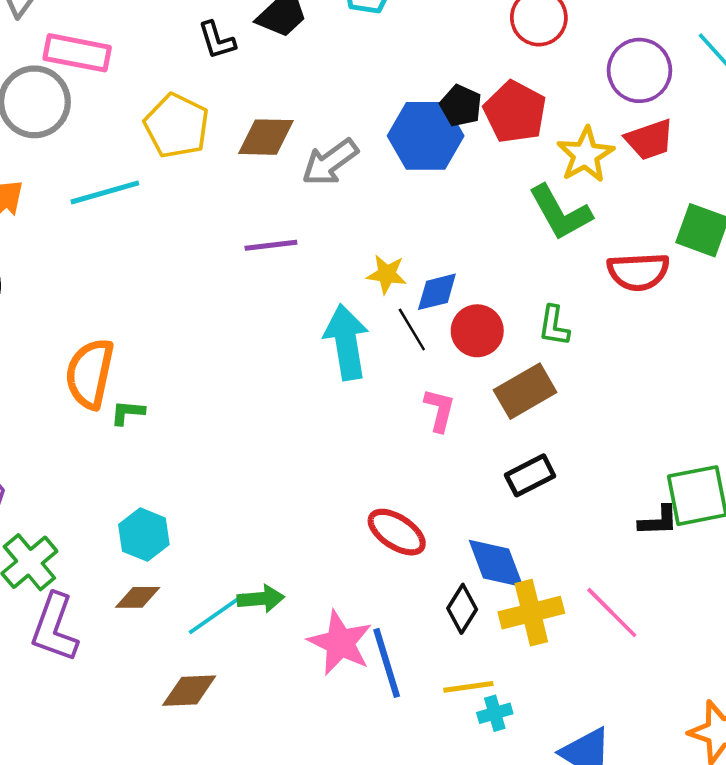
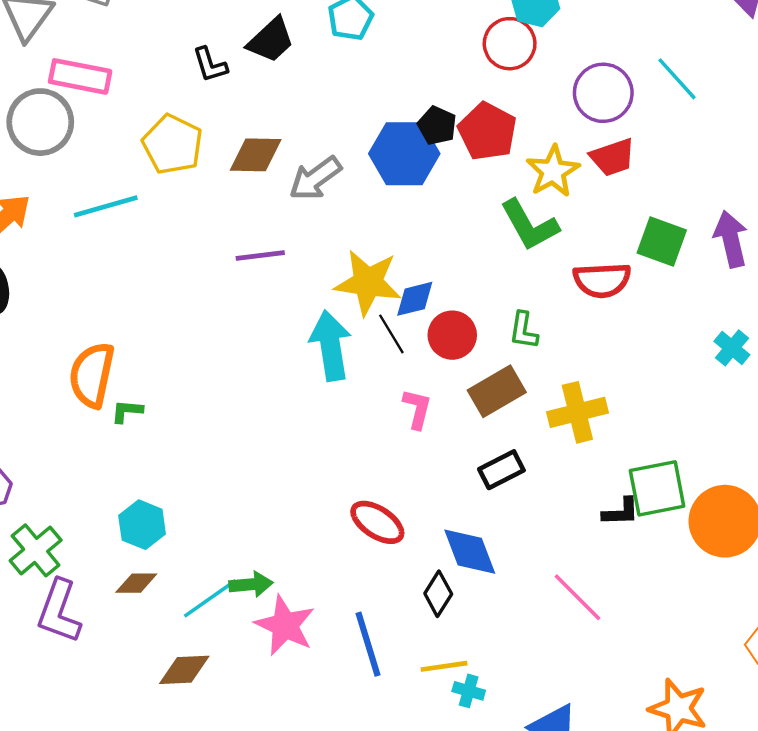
yellow star: (387, 274) -> (368, 282), size x1.8
yellow cross: (531, 613) -> (577, 412), moved
pink star: (340, 643) -> (285, 625), moved
cyan cross: (495, 713) -> (469, 691), turned 32

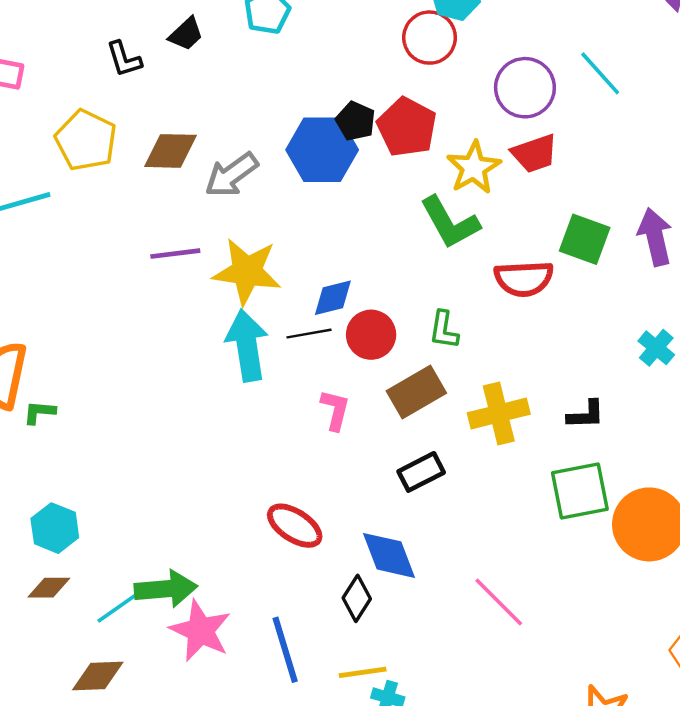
black trapezoid: (271, 40) -> (186, 34), size x0.7
yellow star: (368, 282) -> (247, 271), moved
black line: (391, 334) -> (309, 334), turned -69
black L-shape: (621, 512) -> (586, 415), moved
green arrow: (251, 584) -> (166, 589), size x1.4

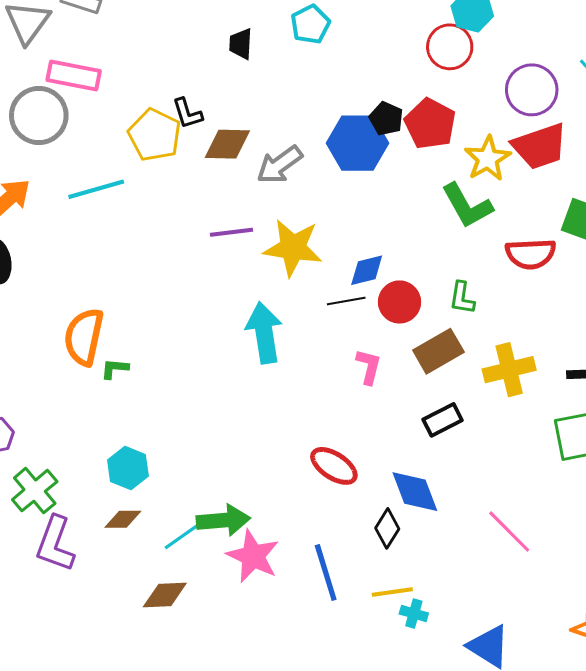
black trapezoid: (186, 34) -> (241, 44), turned 136
black L-shape: (124, 59) -> (187, 113), moved
red trapezoid: (535, 153) -> (540, 146), size x1.4
cyan arrow: (247, 345) -> (264, 333), moved

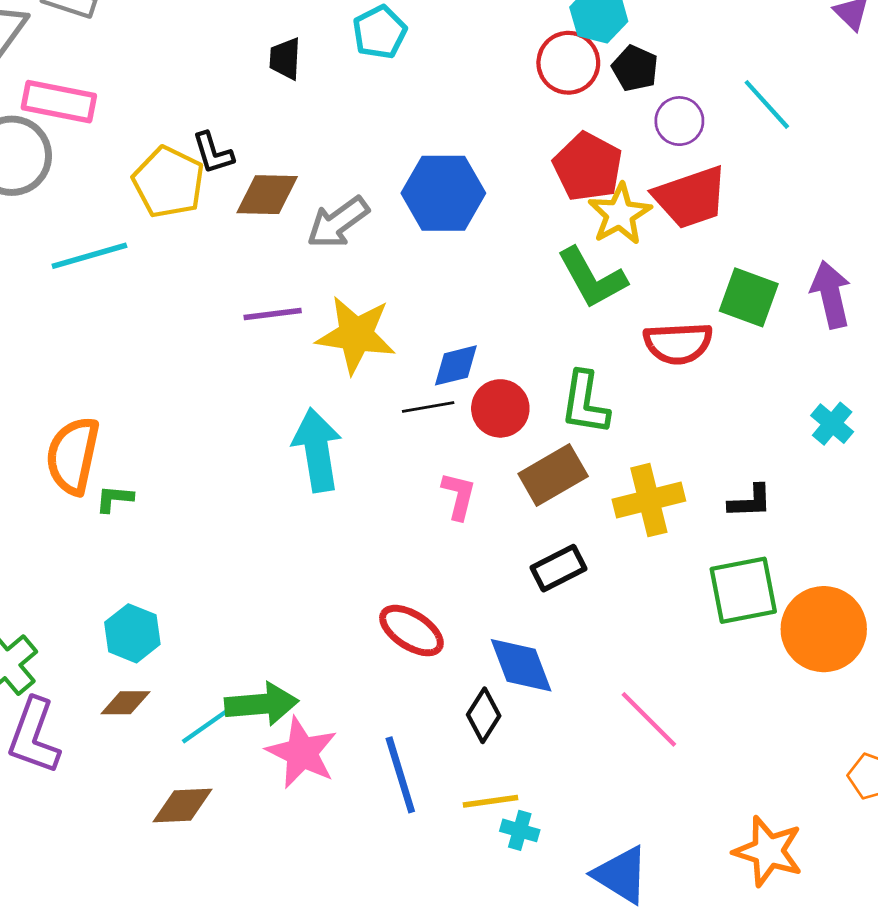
purple circle: (532, 90) -> (679, 121), size x0.7
black pentagon: (386, 119) -> (635, 68), moved
red pentagon: (430, 124) -> (588, 167), moved
green L-shape: (462, 298) -> (585, 403), size x1.4

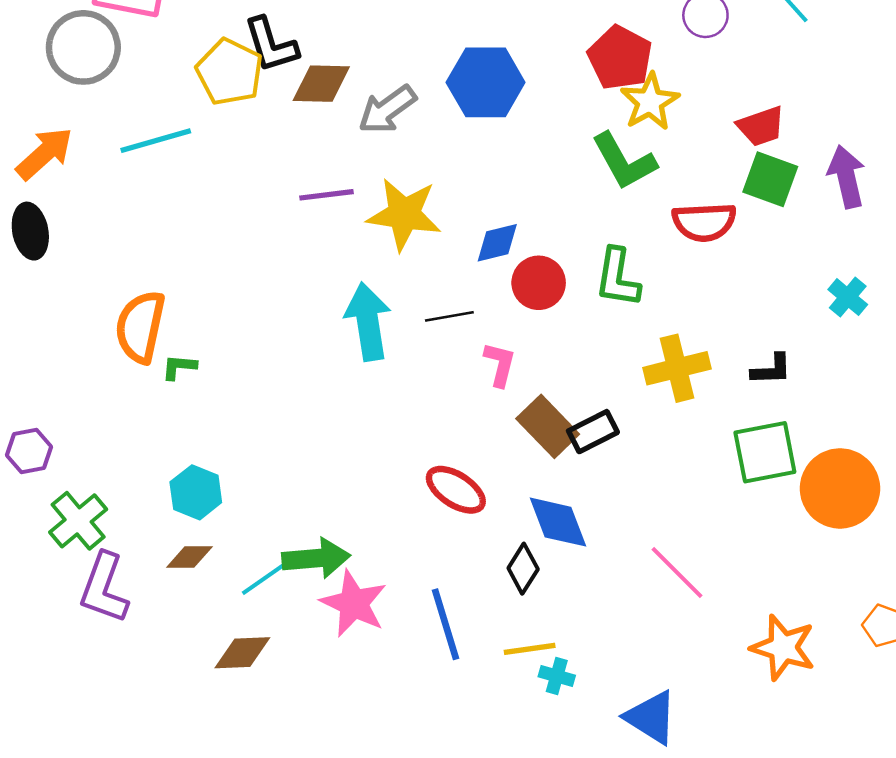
black L-shape: (213, 153) -> (271, 45), size x1.4
red trapezoid: (690, 197) -> (761, 126), moved, size x0.7
black line: (428, 407) -> (449, 316), moved
brown rectangle: (553, 475) -> (548, 426), moved, turned 76
orange star: (768, 851) -> (783, 648), moved

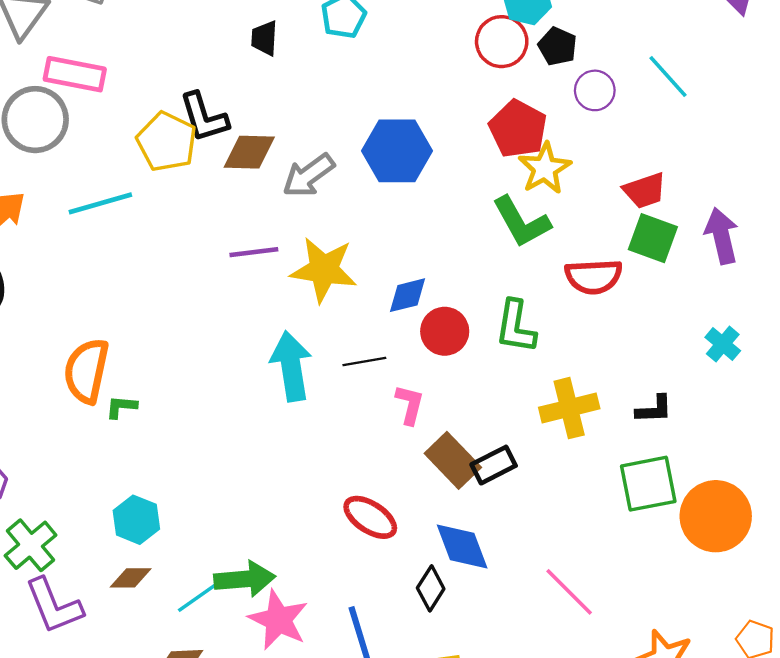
purple L-shape: (104, 588) -> (54, 606), turned -42

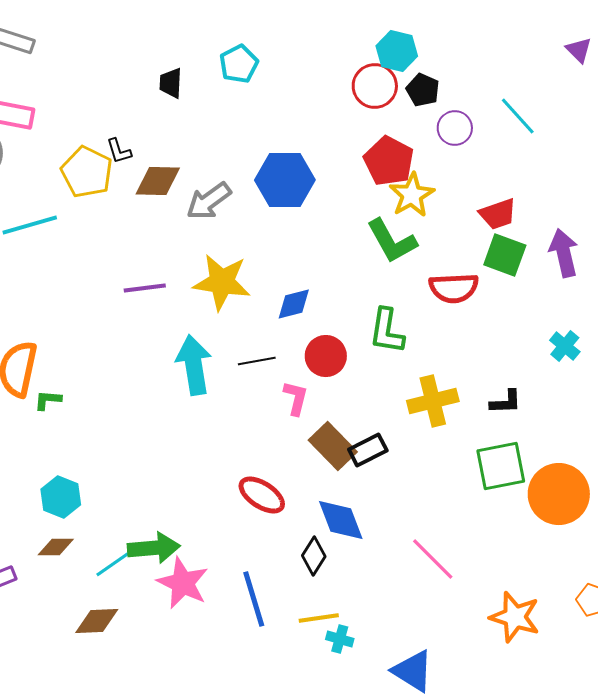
black L-shape: (204, 117) -> (119, 151), size x0.6
purple line: (254, 252) -> (145, 288), moved
red circle: (445, 331) -> (326, 356), moved

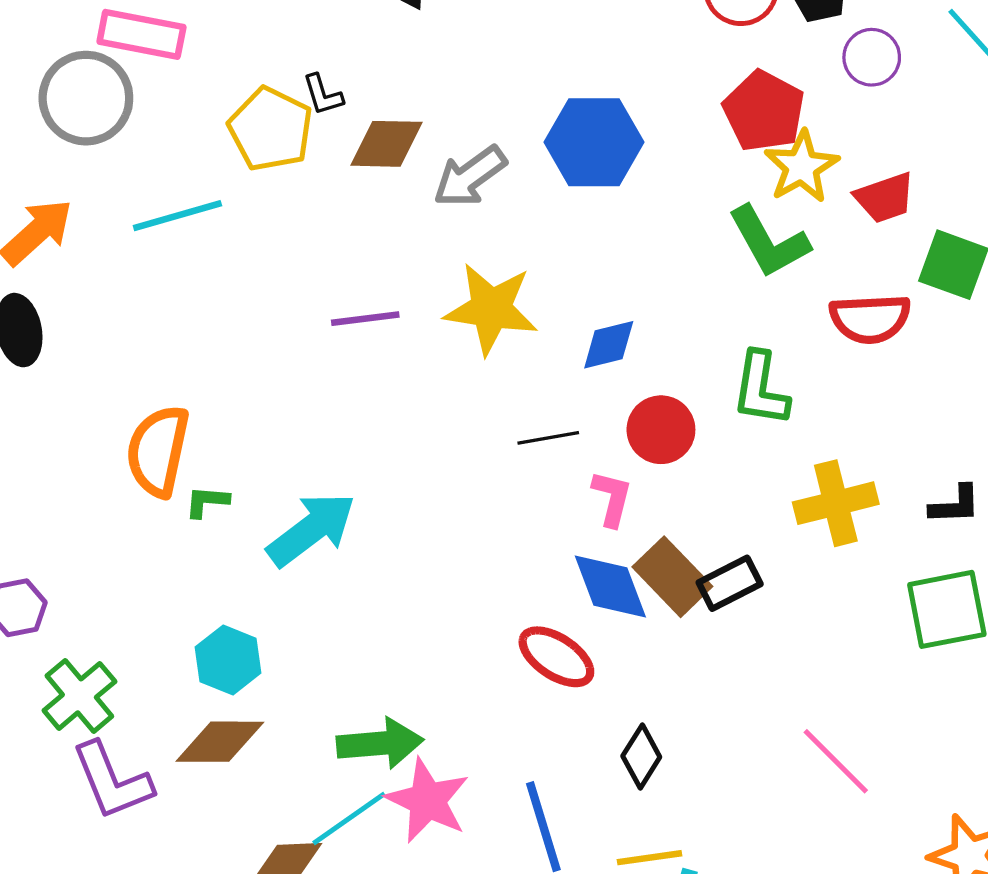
red trapezoid: (498, 214) -> (885, 198), moved
cyan arrow: (194, 365) -> (311, 529), moved, turned 62
blue diamond: (341, 520) -> (610, 587), moved
brown diamond: (56, 547) -> (220, 742), size x1.5
cyan line: (119, 560) -> (349, 818), moved

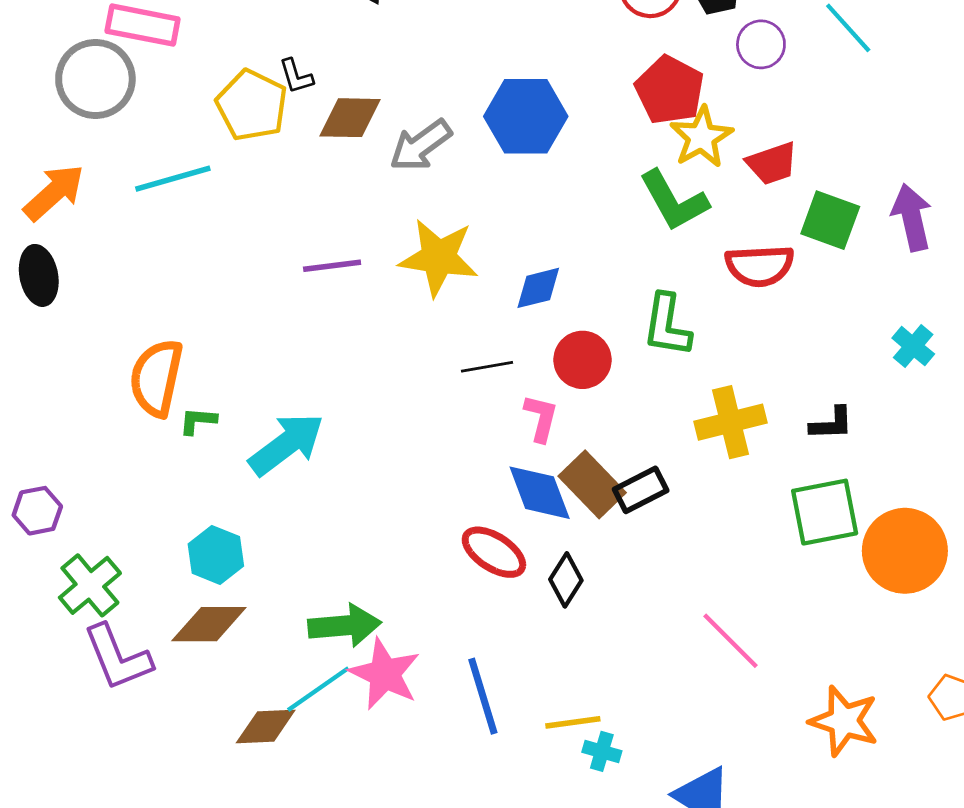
black diamond: (641, 756) -> (566, 580), moved

